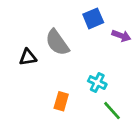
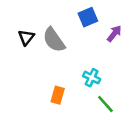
purple arrow: (121, 36) -> (114, 34), turned -72
black triangle: (28, 57) -> (26, 37), moved, turned -42

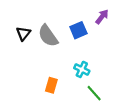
blue square: (88, 17) -> (78, 30), moved
purple arrow: (114, 34) -> (102, 17), moved

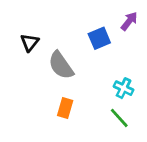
gray semicircle: (48, 36) -> (61, 65), moved
cyan cross: (82, 69) -> (124, 88), moved

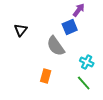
purple arrow: (129, 21) -> (79, 10), moved
gray semicircle: (61, 65) -> (56, 46), moved

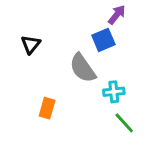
cyan cross: (87, 62) -> (114, 92), moved, turned -32
orange rectangle: (46, 76) -> (47, 108), moved

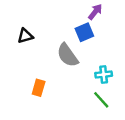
black triangle: (31, 44) -> (25, 36), turned 35
cyan cross: (114, 92) -> (104, 74), moved

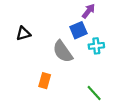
cyan cross: (104, 74) -> (96, 46), moved
orange rectangle: (39, 88) -> (45, 81), moved

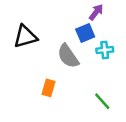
black triangle: (23, 34) -> (25, 37), size x1.5

